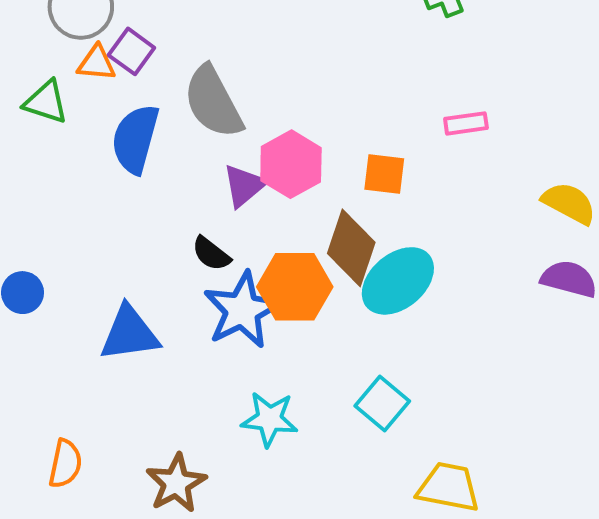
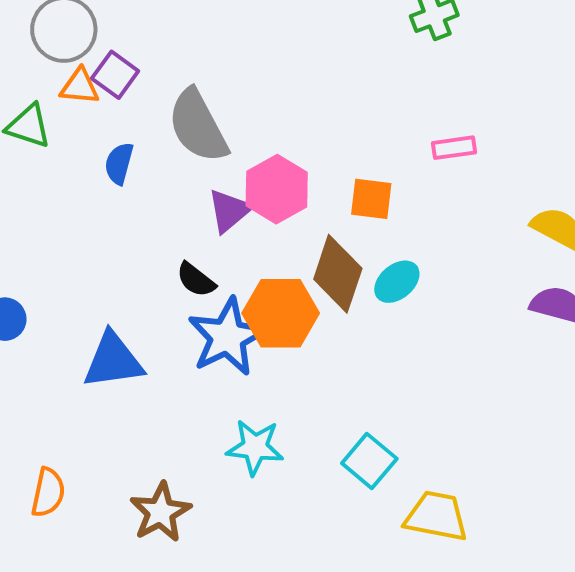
blue semicircle: (135, 139) -> (119, 163), size x0.6
cyan ellipse: (398, 281) -> (397, 282), moved, size x0.6
cyan square: (382, 403) -> (369, 461), moved

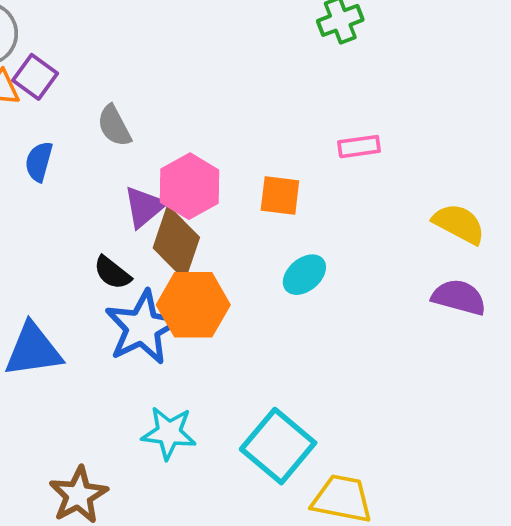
gray semicircle: (198, 126) -> (114, 126), size x0.6
brown diamond: (338, 274) -> (176, 243), moved
cyan square: (369, 461) -> (278, 446), size x1.4

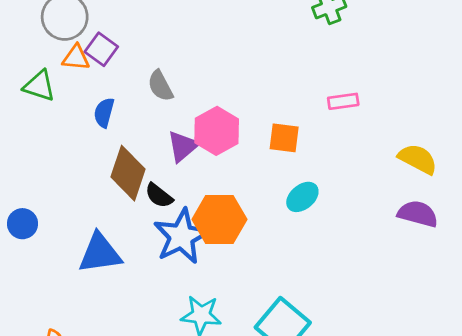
brown diamond: (176, 243) -> (128, 173), moved

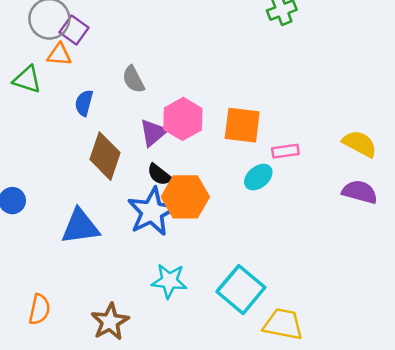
purple square: (101, 49) -> (74, 30), moved
pink rectangle: (343, 101) -> (285, 151), moved
orange square: (284, 138) -> (242, 125), size x1.4
black semicircle: (159, 196) -> (159, 175), moved

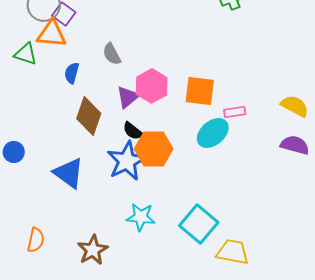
orange triangle: (59, 55) -> (52, 34), size x1.5
cyan ellipse: (258, 177) -> (213, 133), size x1.4
blue triangle: (80, 227) -> (69, 173), turned 44

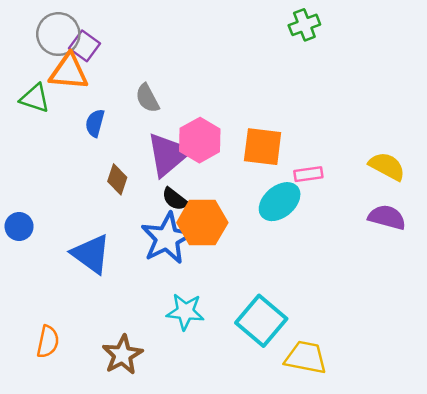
purple triangle: (128, 97) -> (168, 154), size x1.5
brown diamond: (89, 116) -> (117, 179), size x0.6

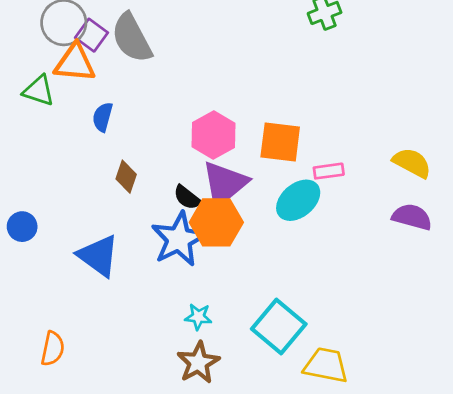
gray semicircle: (147, 98) -> (132, 38), moved, size x1.6
purple triangle: (168, 154) -> (225, 184), moved
cyan star: (185, 312) -> (198, 317), size x0.7
brown star: (122, 355) -> (198, 363), moved

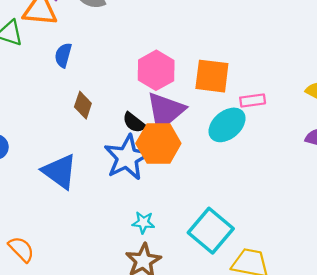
orange semicircle: (53, 349) -> (21, 249), turned -56

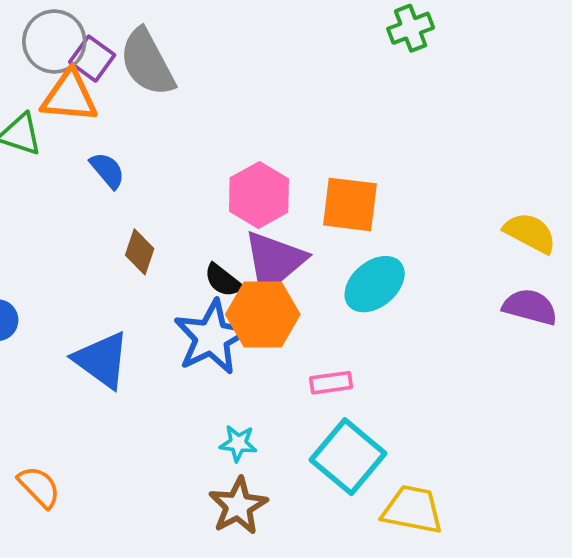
blue semicircle: (63, 55) -> (107, 170), turned 125
pink rectangle: (253, 100) -> (331, 383), moved

